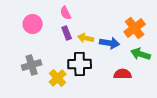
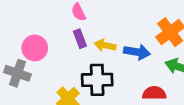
pink circle: (33, 24) -> (35, 48), moved
gray cross: (32, 65) -> (17, 73), moved, turned 36

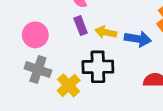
gray cross: (17, 73) -> (38, 69), moved

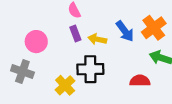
blue arrow: (138, 39) -> (125, 31), moved, turned 45
gray cross: (38, 69) -> (22, 71), moved

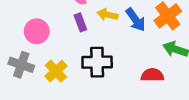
yellow arrow: (97, 39) -> (107, 15), moved
yellow cross: (65, 85) -> (56, 71), moved

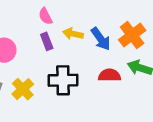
red semicircle: (152, 75) -> (109, 75), moved

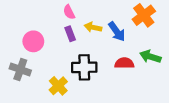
orange cross: (132, 35) -> (144, 15), moved
yellow cross: (23, 89) -> (58, 86), moved

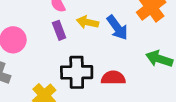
red semicircle: (124, 63) -> (113, 78), moved

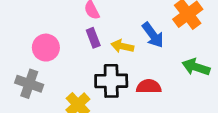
yellow arrow: (87, 22) -> (122, 46), moved

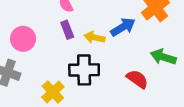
blue arrow: (153, 35) -> (123, 27), turned -85
red semicircle: (149, 87) -> (137, 79), moved, turned 35

